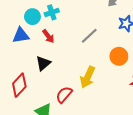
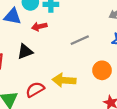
red arrow: (48, 36) -> (39, 27), turned 96
yellow arrow: (88, 77) -> (64, 80), turned 50

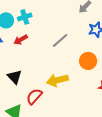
black triangle: (25, 52) -> (15, 77), moved, turned -35

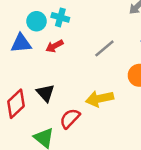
cyan cross: (25, 17) -> (60, 17), turned 32

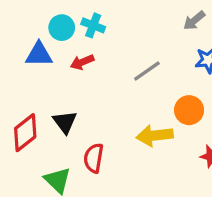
yellow arrow: (100, 99) -> (155, 136), moved
red semicircle: (70, 118) -> (94, 158), turned -40

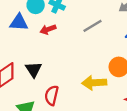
gray line: (147, 71) -> (92, 26), moved

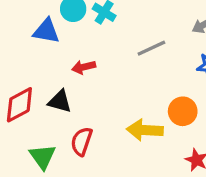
red arrow: (48, 29) -> (84, 67), moved
black triangle: (34, 70) -> (60, 101), turned -48

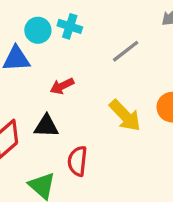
yellow arrow: (145, 130) -> (125, 115), moved, turned -124

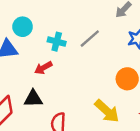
cyan cross: (70, 26) -> (57, 42), moved
yellow arrow: (125, 115) -> (107, 111), moved

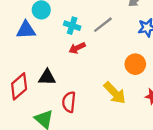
red arrow: (43, 68) -> (77, 48), moved

